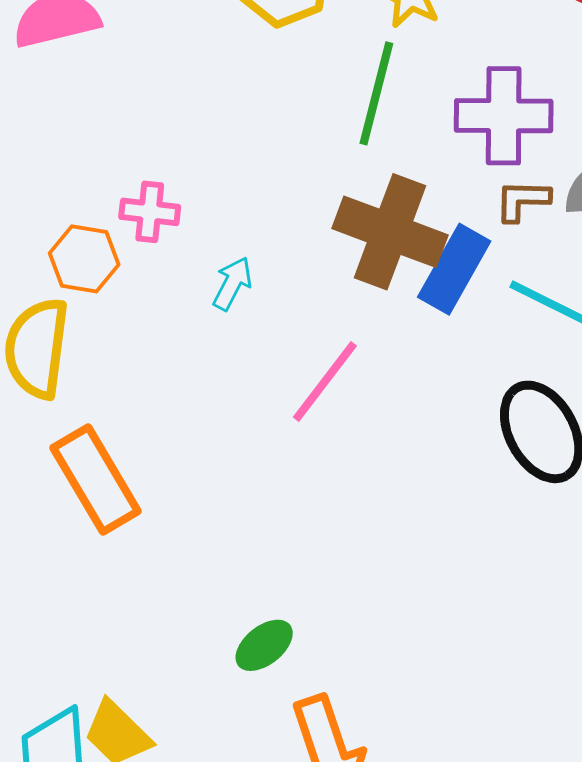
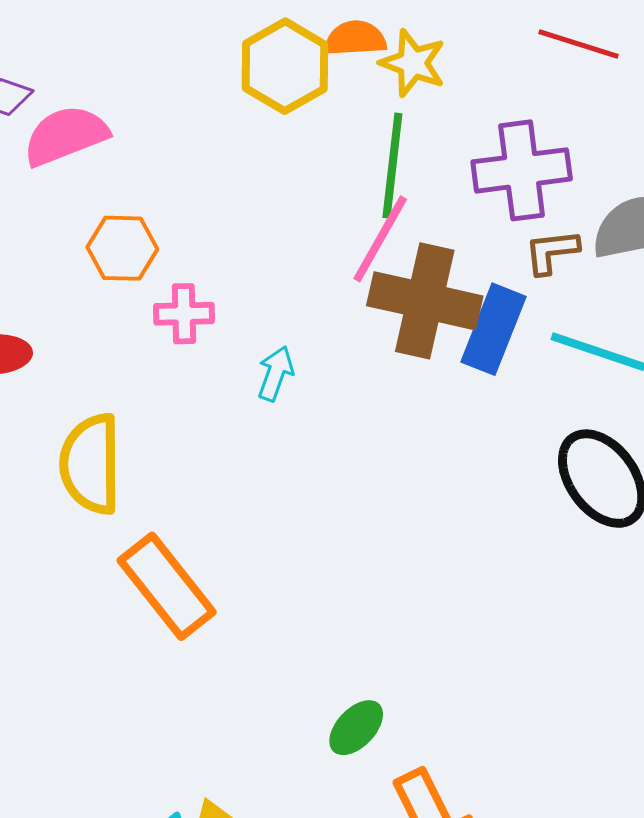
orange hexagon: (84, 259) -> (122, 248), moved
pink line: (325, 381) -> (380, 239), moved

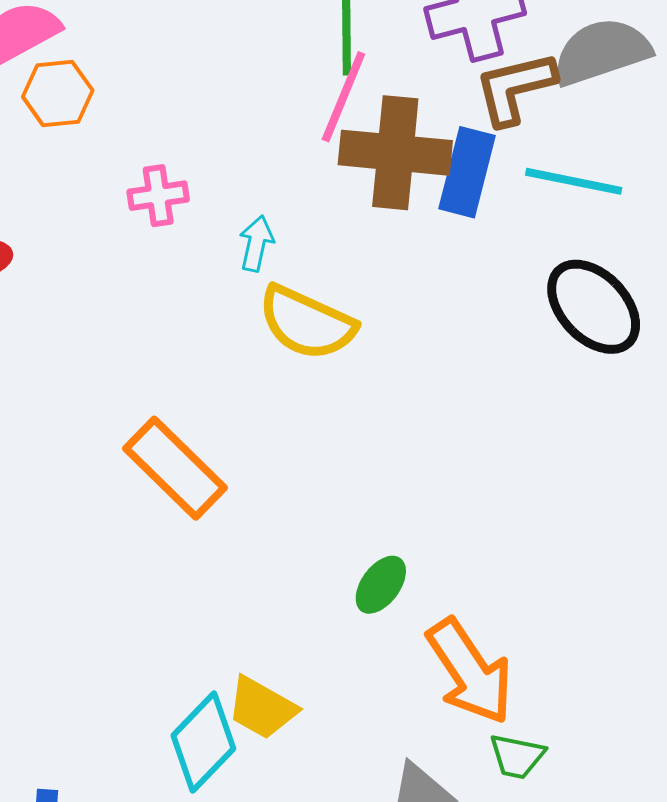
orange hexagon: (122, 248) -> (58, 93), moved
brown L-shape: (552, 252) -> (515, 88), size x1.5
yellow semicircle: (91, 464) -> (307, 323), moved, turned -58

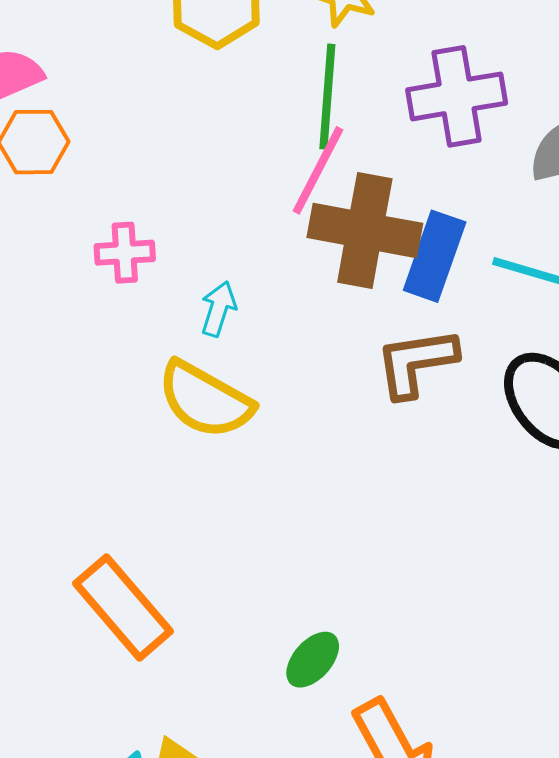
brown L-shape: (515, 88) -> (416, 363), moved
yellow semicircle: (307, 323) -> (205, 400), moved
orange rectangle: (175, 468) -> (123, 607), moved

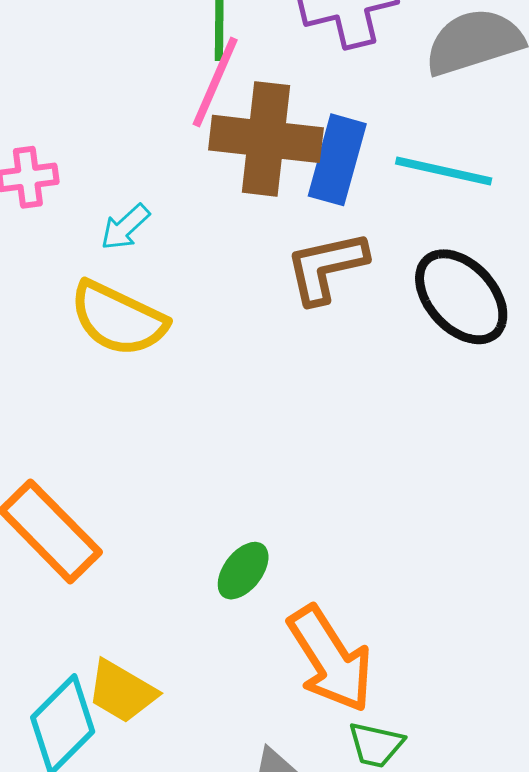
cyan arrow: (218, 309) -> (125, 227), turned -146

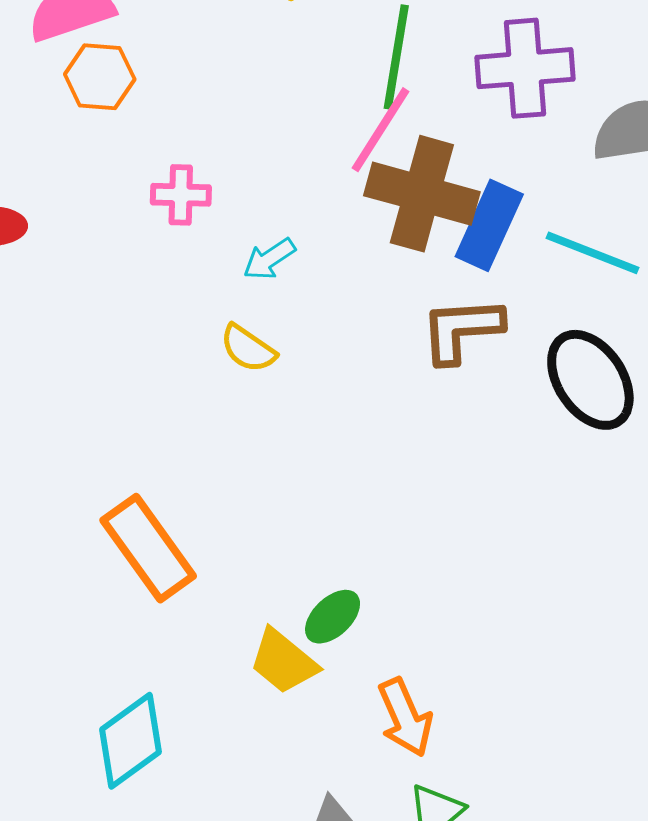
yellow semicircle: (118, 319) -> (248, 348), size x0.6
orange arrow: (330, 659) -> (405, 717), size x0.7
yellow trapezoid: (122, 691) -> (283, 661), moved

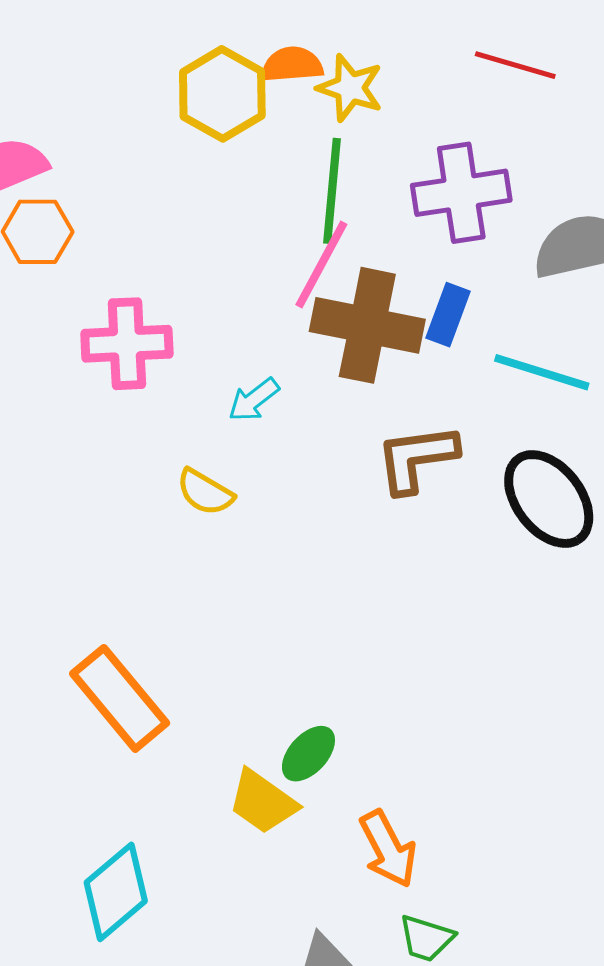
pink cross: (181, 195) -> (127, 344), size x1.5
blue rectangle: (489, 225) -> (448, 315), moved, size x0.7
cyan arrow: (269, 259) -> (254, 400), moved

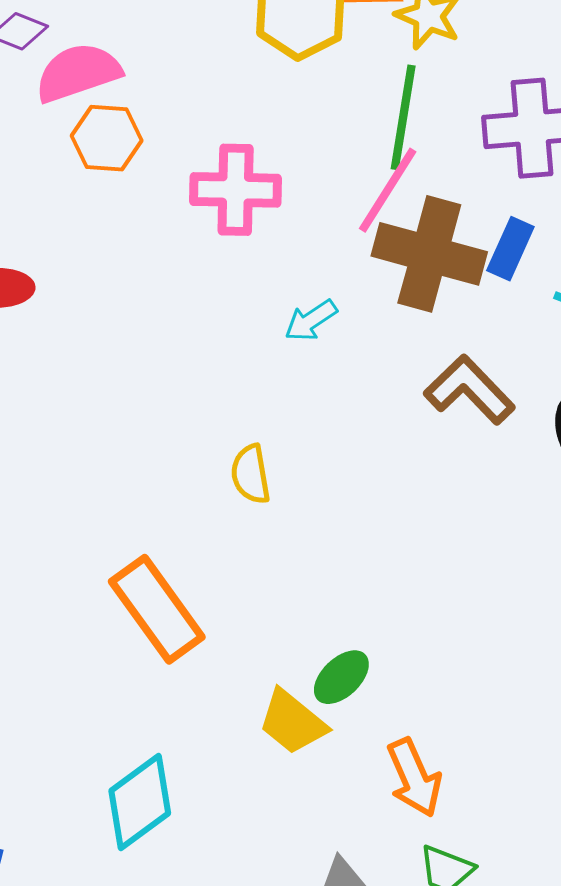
pink cross: (127, 344) -> (236, 190), moved
brown L-shape: (417, 458) -> (469, 390), turned 50
yellow semicircle: (205, 492) -> (251, 474), moved, turned 46

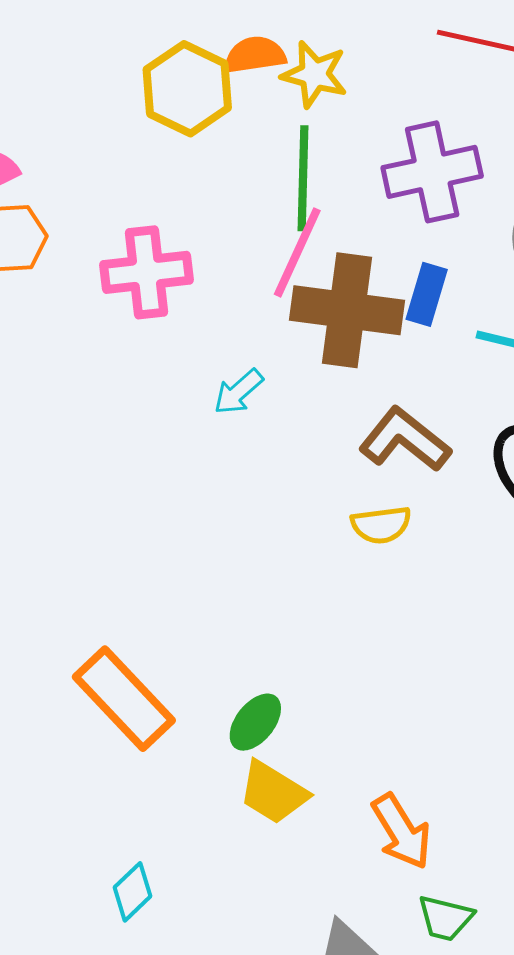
yellow semicircle: (251, 474) -> (381, 525), moved, turned -80
green ellipse: (341, 677) -> (255, 722), moved
cyan diamond: (140, 802) -> (132, 892), size x0.6

